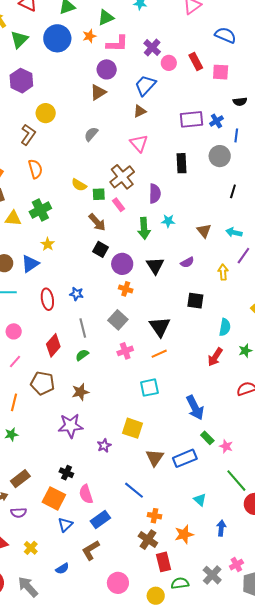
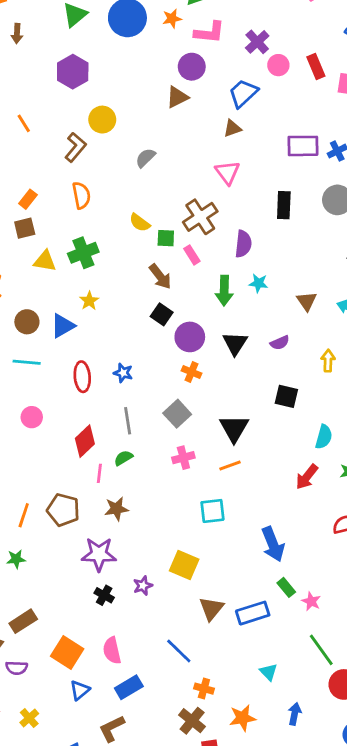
gray semicircle: (91, 134) -> (145, 158), moved
pink line: (15, 361) -> (99, 473), moved, turned -40
brown pentagon: (42, 383) -> (63, 510), moved
black cross: (66, 473) -> (104, 595), moved

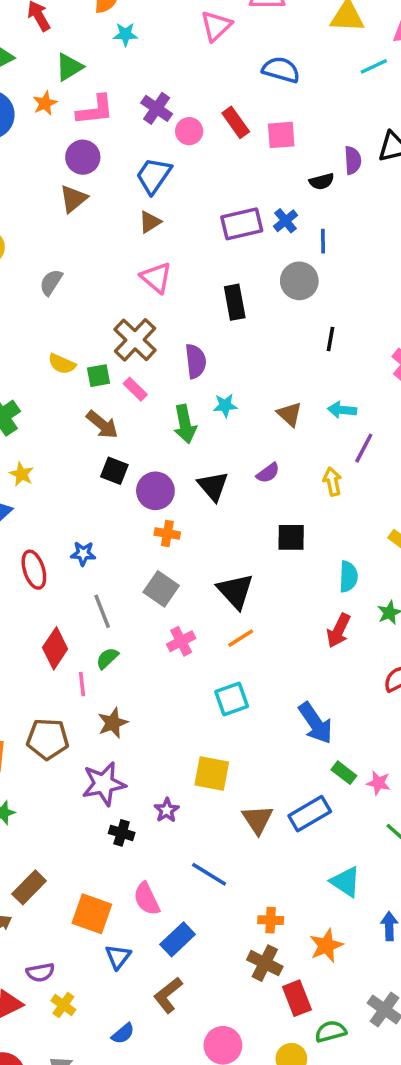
blue line: (179, 651) -> (209, 874), moved
purple semicircle: (17, 668) -> (40, 972), moved
cyan triangle: (269, 672) -> (346, 882), size x1.4

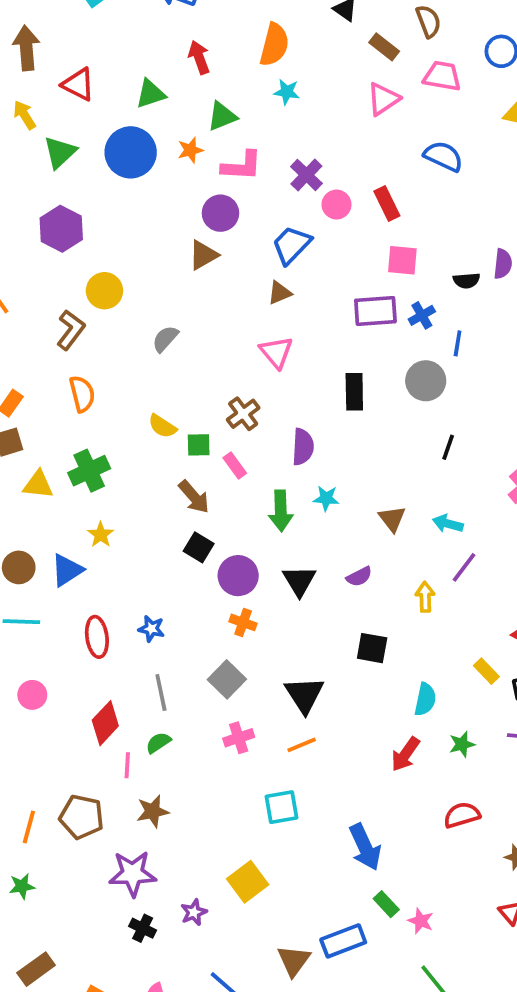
pink square: (281, 135) -> (402, 260), moved
brown cross: (135, 340) -> (243, 414), size x0.7
yellow square: (212, 773) -> (248, 882), turned 33
brown triangle: (258, 819) -> (294, 961), moved

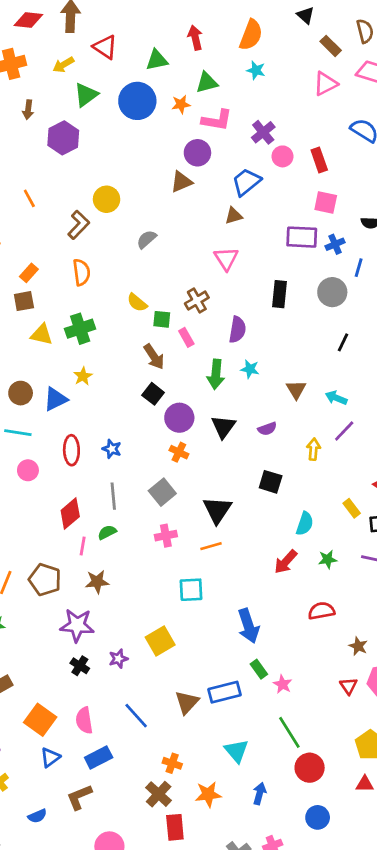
yellow arrow: (25, 115) -> (63, 65), turned -95
purple hexagon: (61, 229) -> (63, 138), moved
pink circle: (32, 695) -> (28, 470), moved

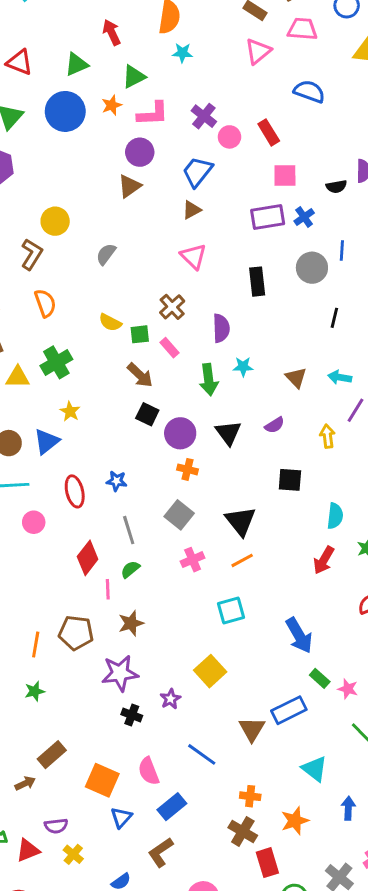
blue line: (359, 268) -> (342, 250), moved

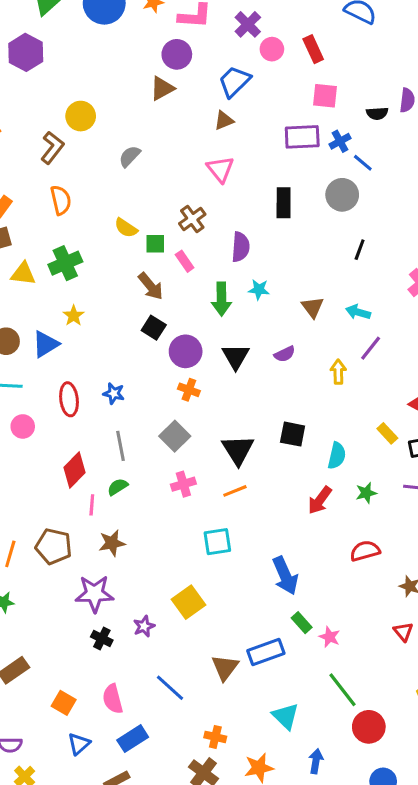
blue line: (342, 250) -> (363, 163), moved, turned -60
black square: (290, 480) -> (293, 434), moved
orange square: (102, 780) -> (64, 703), size x0.7

